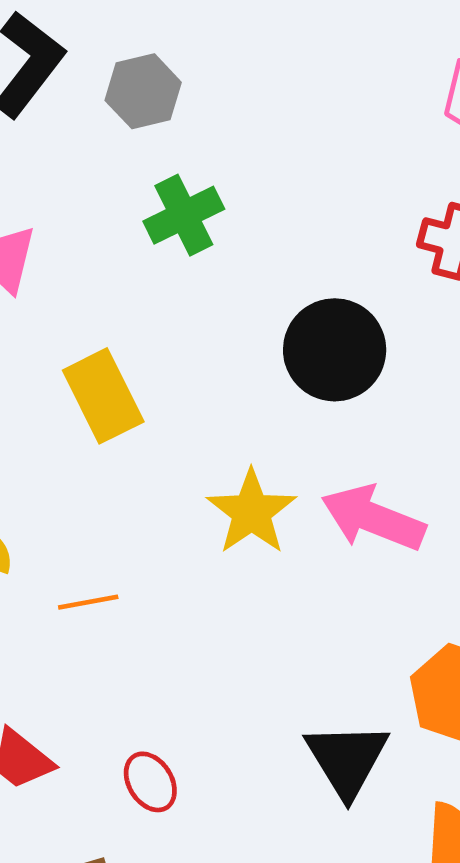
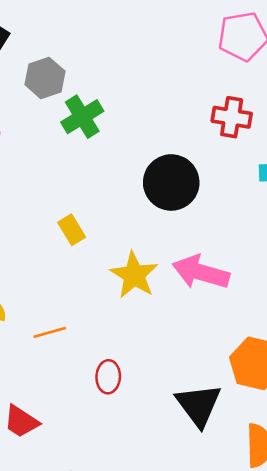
gray hexagon: (143, 91) -> (45, 78), moved
yellow rectangle: (103, 396) -> (72, 230), moved, size x0.6
red ellipse: (150, 782) -> (108, 377), moved, turned 40

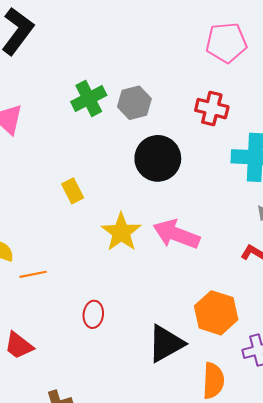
gray hexagon: (45, 78) -> (134, 103), moved
orange line: (50, 332) -> (33, 274), moved
black triangle: (199, 405) -> (166, 344), turned 33

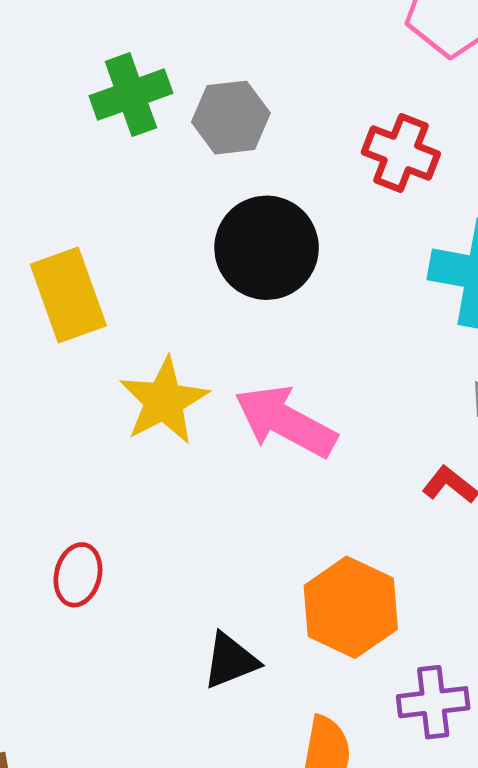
yellow rectangle: (73, 191) -> (68, 295), size x1.6
black triangle: (166, 344) -> (230, 661), size x0.7

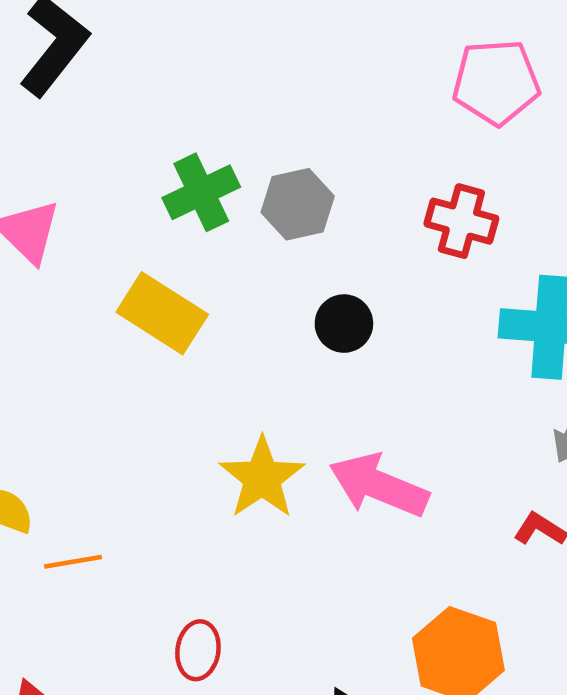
black circle: (267, 248) -> (344, 324), size x0.6
yellow rectangle: (68, 295) -> (162, 313), moved, turned -32

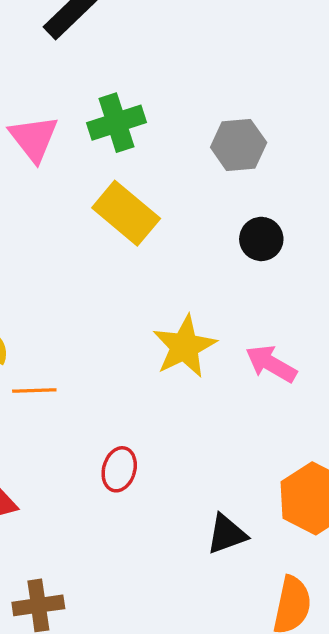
green cross: (201, 192) -> (116, 123), moved
pink arrow: (379, 485) -> (271, 364), size x0.7

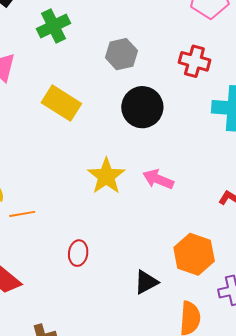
green cross: (116, 123) -> (54, 26), moved
black circle: (261, 239) -> (142, 107), size x1.6

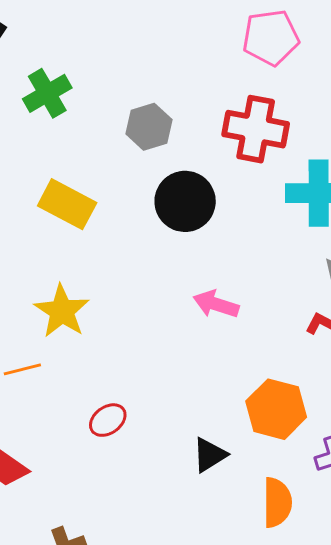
red cross: (194, 61) -> (256, 129), size x1.4
yellow star: (106, 176) -> (62, 311), moved
red ellipse: (78, 253) -> (108, 420), turned 50

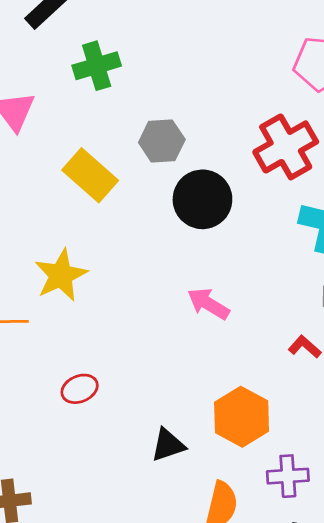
gray hexagon: (149, 127) -> (162, 141), moved
red cross: (256, 129) -> (286, 147), turned 36

